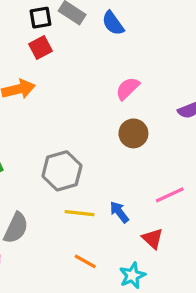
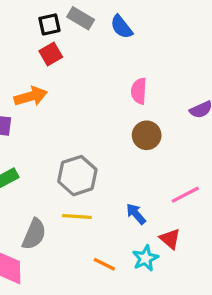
pink semicircle: (128, 88) -> (139, 91), turned -40
yellow line: (80, 213) -> (77, 217), moved
cyan star: (132, 276) -> (145, 258), moved

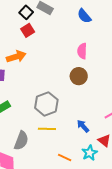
black square: (49, 24) -> (26, 12), turned -32
blue semicircle: (122, 27) -> (84, 16), moved
brown circle: (147, 135) -> (79, 76), moved

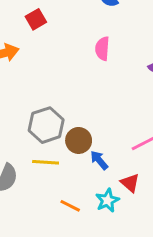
red square: (28, 30) -> (36, 19), moved
brown circle: (79, 76) -> (79, 140), moved

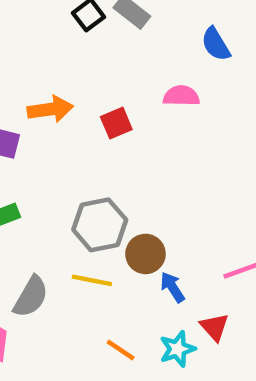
red square: (36, 19) -> (116, 123), moved
pink semicircle: (102, 49) -> (181, 96), moved, turned 80

